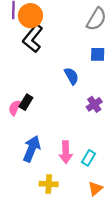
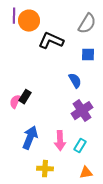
black L-shape: (33, 38) -> (51, 41), moved, turned 75
blue semicircle: (71, 76) -> (75, 81), moved
purple cross: (94, 104) -> (82, 111), moved, size x1.5
orange triangle: (95, 189) -> (86, 173), turned 32

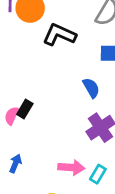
blue arrow: (30, 138) -> (16, 164), moved, size x0.6
pink arrow: (60, 141) -> (71, 167), turned -84

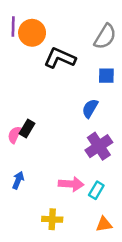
blue semicircle: (91, 88) -> (90, 108), turned -120

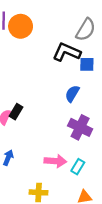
black L-shape: (60, 58) -> (67, 52), moved
purple cross: (99, 146) -> (80, 127), turned -30

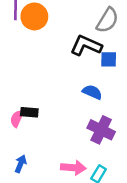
blue semicircle: (72, 94) -> (92, 92), turned 84
black rectangle: (16, 112) -> (29, 112), turned 64

